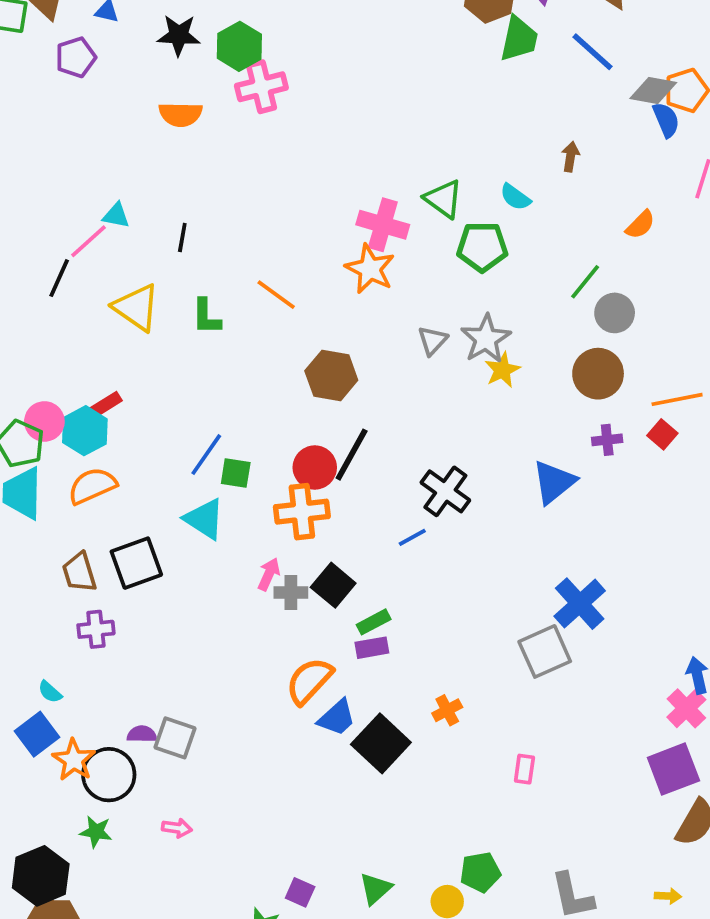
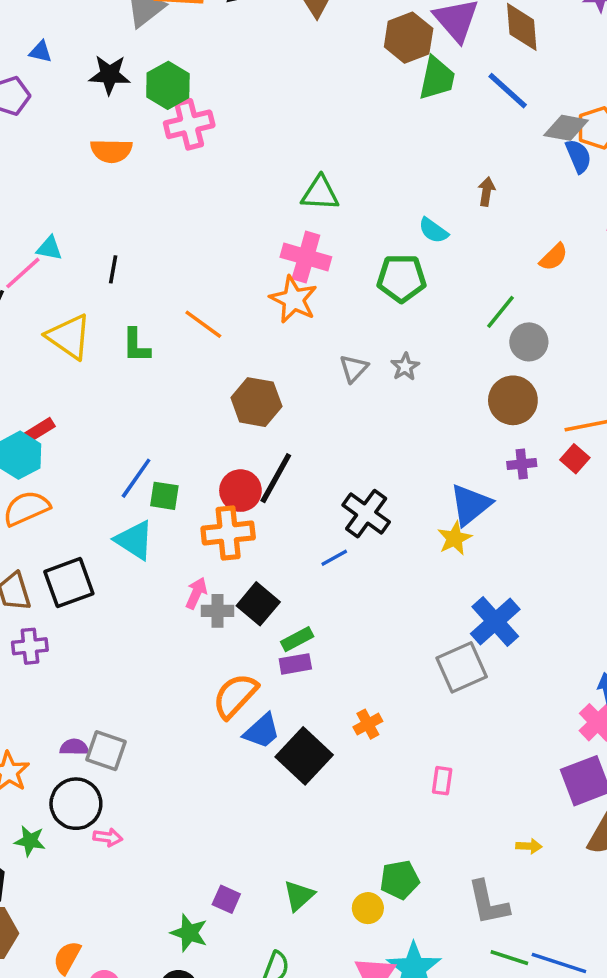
green triangle: (444, 199) -> (320, 193), moved, turned -33
gray star: (486, 339) -> (405, 367), size x0.6
yellow star: (502, 370) -> (455, 538), moved
black circle: (109, 775) -> (76, 804), moved
yellow arrow: (668, 896) -> (529, 846), moved

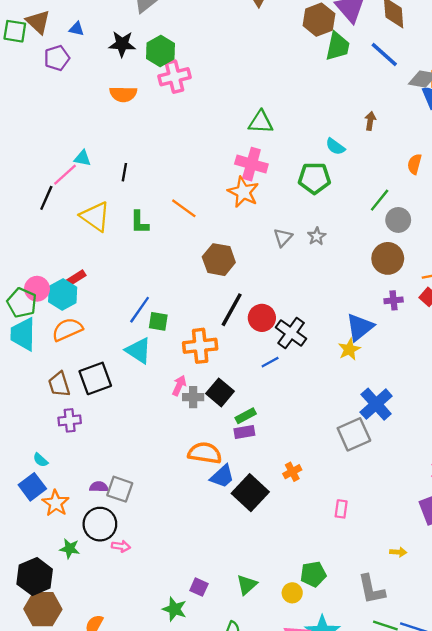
orange semicircle: (554, 257) -> (415, 164), turned 150
red circle: (240, 491) -> (262, 318), moved
orange semicircle: (235, 696) -> (205, 453), turned 56

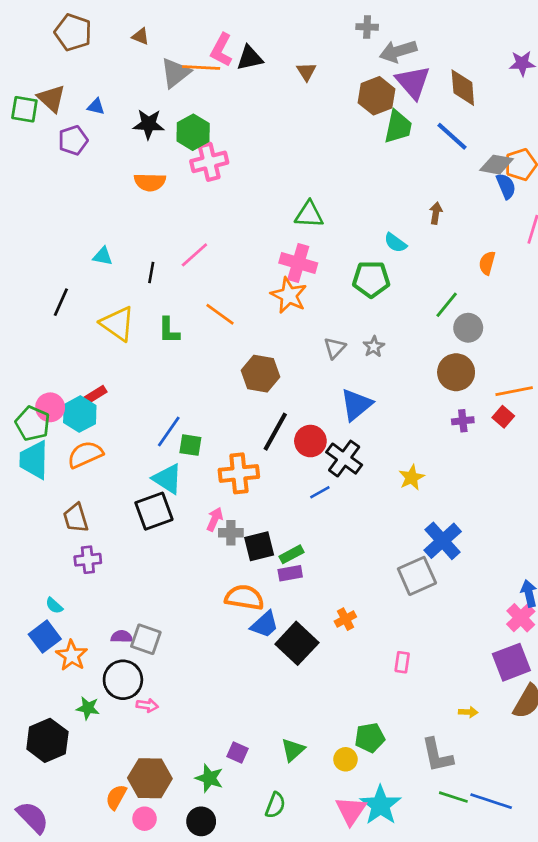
pink line: (65, 175) -> (194, 255), moved
blue triangle: (360, 327) -> (356, 405), moved
black square: (95, 378) -> (154, 511), moved
black square: (220, 392) -> (259, 546), moved, turned 36
brown hexagon: (43, 609) -> (150, 778), moved

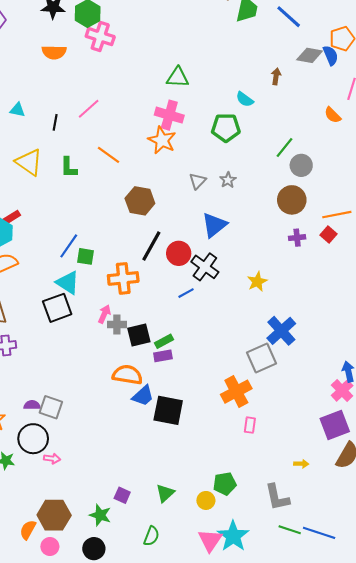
pink cross: (209, 162) -> (100, 37), turned 32
gray diamond: (497, 165) -> (310, 55), moved
orange semicircle: (487, 263) -> (333, 115), moved, turned -60
orange cross: (345, 619) -> (236, 392), moved, size x1.8
black square: (297, 643) -> (168, 410), turned -32

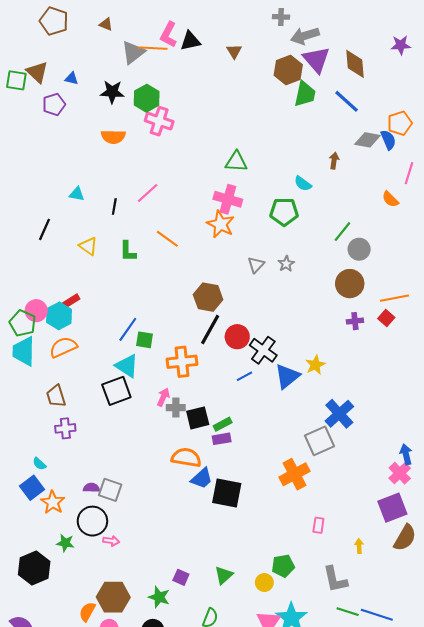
yellow triangle: (29, 162) -> (88, 246), size x0.7
brown hexagon: (140, 201) -> (208, 297), moved
blue triangle: (214, 225) -> (287, 376), moved
pink rectangle: (250, 425) -> (318, 525), moved
yellow arrow: (301, 464) -> (359, 546), turned -96

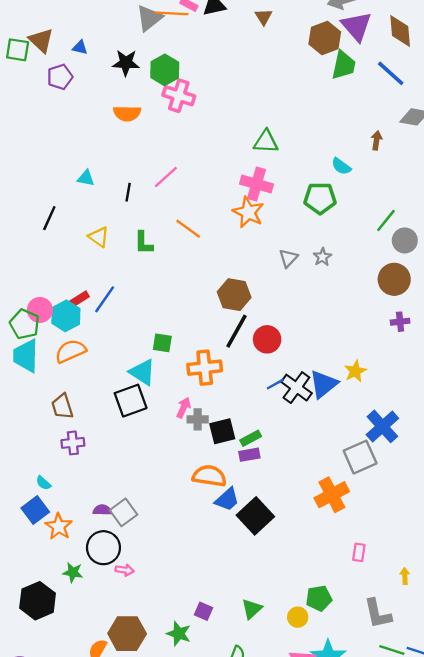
blue line: (128, 329) -> (105, 299), moved
black cross: (263, 350) -> (296, 388), moved
gray square: (110, 490) -> (123, 512), turned 35
black square: (227, 493) -> (255, 516), turned 36

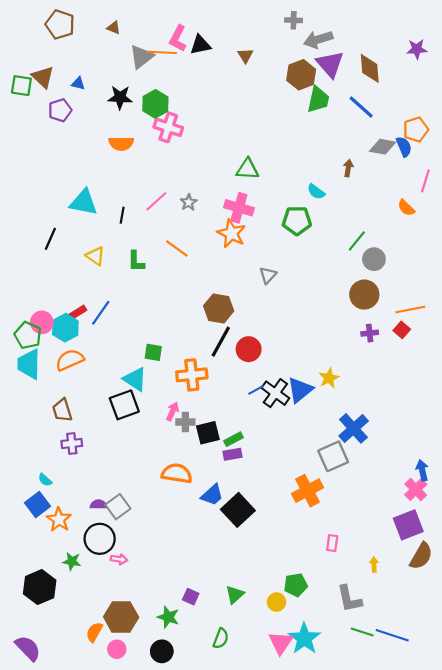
cyan triangle: (86, 178) -> (84, 202), size x1.8
gray star: (322, 257) -> (189, 202), moved
orange semicircle: (209, 476) -> (177, 473), moved

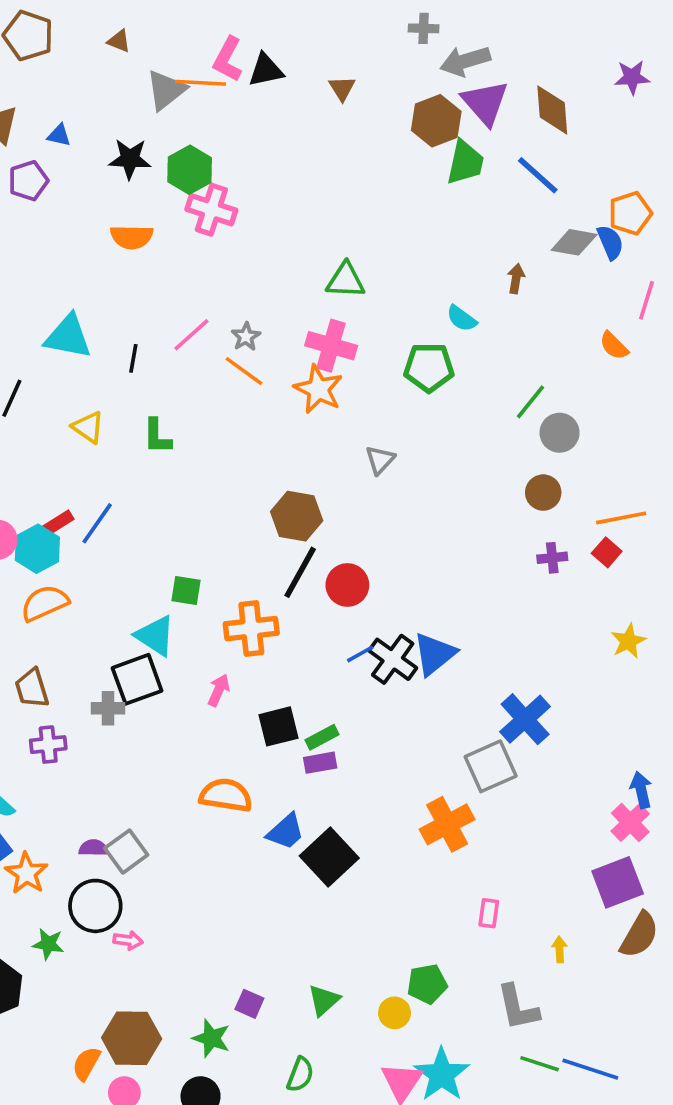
orange line: (177, 248) -> (244, 371), moved
brown circle: (364, 295) -> (543, 493), size x0.7
yellow star: (329, 378) -> (628, 641), moved
gray cross: (185, 422) -> (108, 708), moved

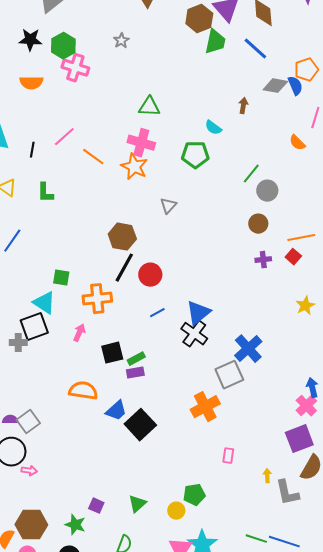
gray star: (246, 337) -> (121, 41), moved
black cross: (393, 659) -> (194, 334), moved
gray L-shape: (518, 1007) -> (287, 493), moved

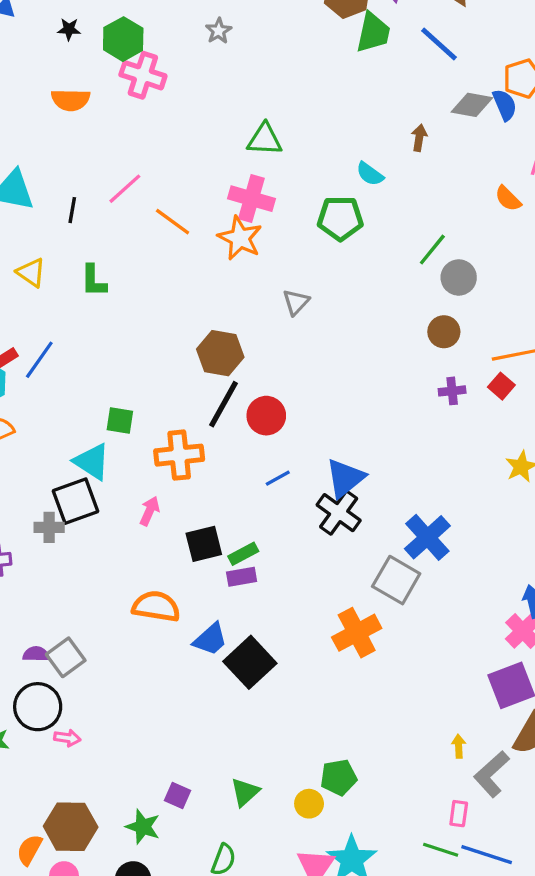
black star: (30, 40) -> (69, 29), size x0.6
gray square: (229, 375) -> (396, 580), turned -36
pink rectangle: (228, 456) -> (459, 814), moved
gray L-shape: (287, 493) -> (492, 774), turned 60

